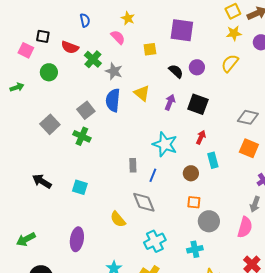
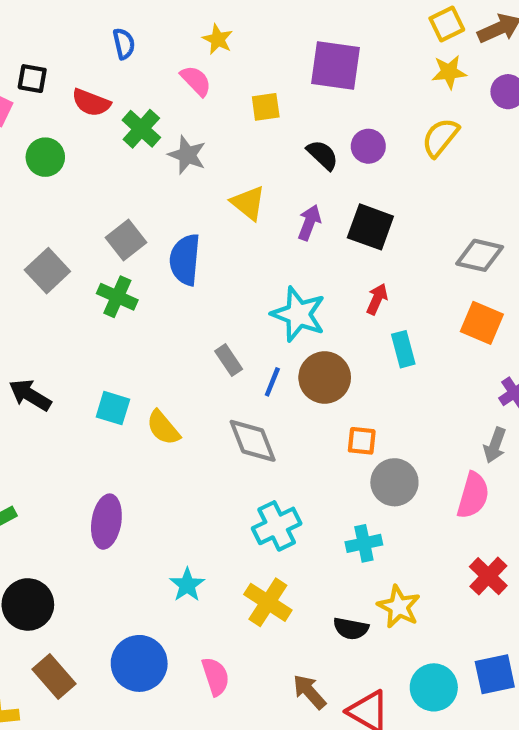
blue semicircle: (113, 100) -> (185, 260), moved
gray rectangle: (133, 165) -> (229, 360), turned -32
brown circle: (191, 173) -> (325, 378), moved, size x1.5
yellow semicircle: (118, 219) -> (163, 428), moved

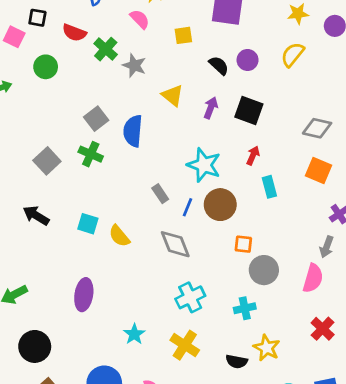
gray square: (47, 271) -> (47, 161), moved

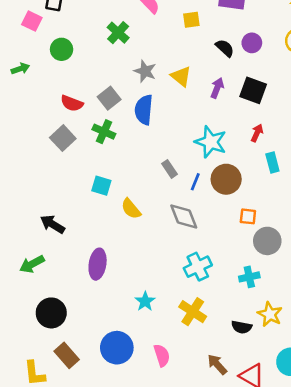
red semicircle: (74, 33) -> (72, 103), moved
gray star: (134, 65) -> (145, 71), moved
black arrow: (36, 216) -> (53, 224), moved
cyan square: (88, 224) -> (101, 186), moved

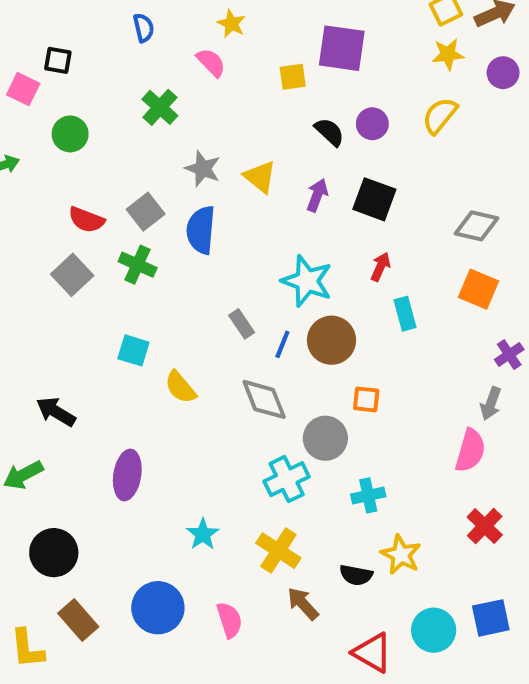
yellow square: (191, 20) -> (293, 77), moved
gray circle: (267, 241) -> (325, 438), moved
brown arrow: (217, 364) -> (303, 604), moved

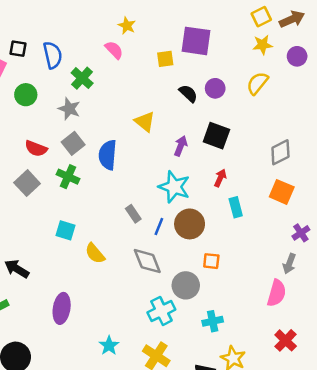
blue semicircle: (144, 28) -> (53, 55), moved, size x1.5
gray star: (203, 169) -> (69, 109), moved
purple arrow: (317, 195) -> (181, 146), moved
gray diamond: (476, 226) -> (280, 152), turned -40

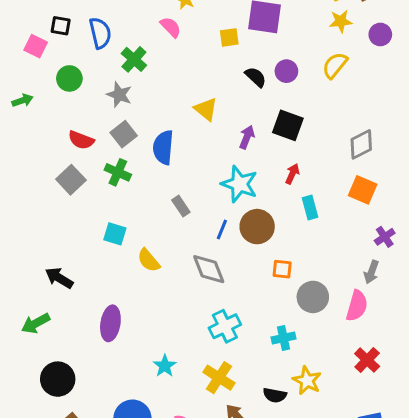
gray rectangle: (133, 214) -> (181, 206), moved
gray circle: (186, 285) -> (313, 297), moved

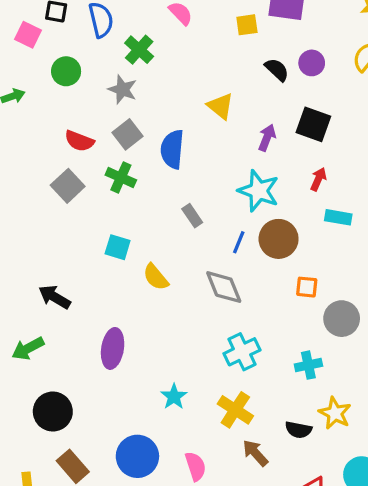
cyan rectangle: (310, 208) -> (338, 217), turned -65

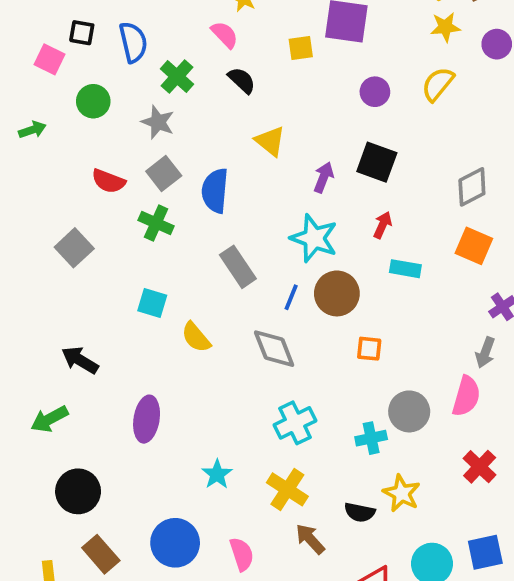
black semicircle: (277, 70) -> (242, 80), moved
gray square: (68, 186) -> (74, 248), moved
gray rectangle: (192, 216) -> (238, 267), size x1.5
gray circle: (342, 319) -> (409, 411), moved

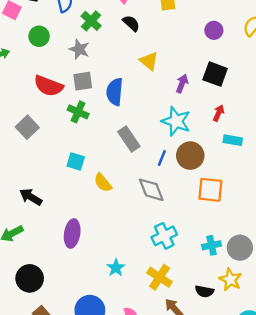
gray square: (164, 174) -> (83, 81), turned 30
red semicircle: (108, 181) -> (49, 86), size x1.4
orange square: (369, 349) -> (210, 190), size x1.6
gray circle: (409, 411) -> (240, 248), moved

